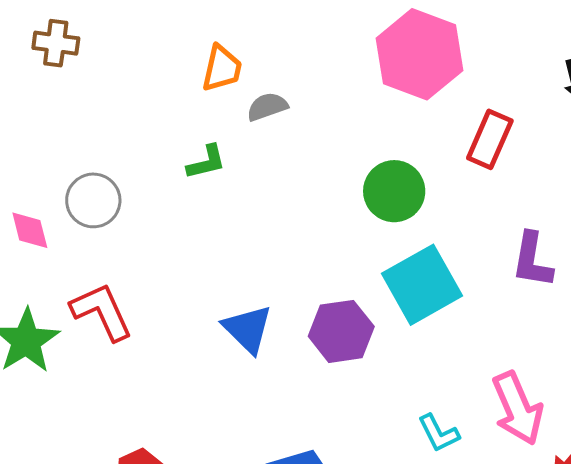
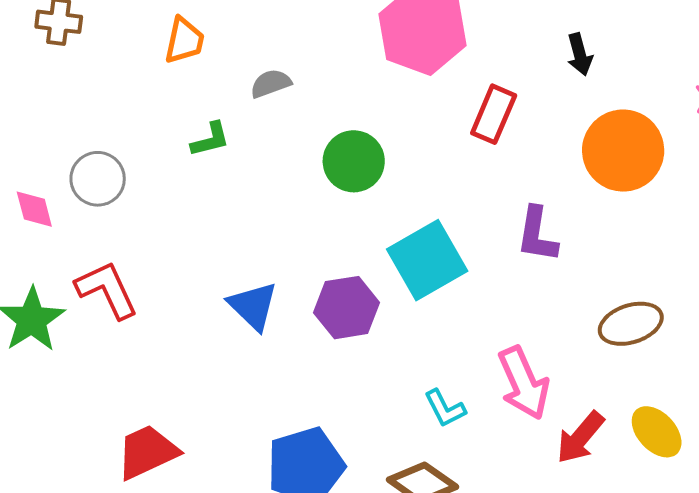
orange trapezoid: (222, 68) -> (184, 40), moved
green circle: (394, 191) -> (354, 161), moved

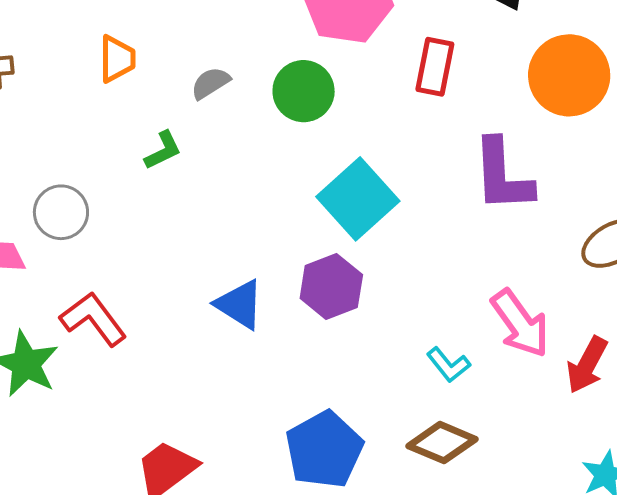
green circle: (354, 161) -> (304, 91), moved
purple L-shape: (537, 235) -> (502, 175), size x1.4
cyan square: (427, 260) -> (358, 199), moved

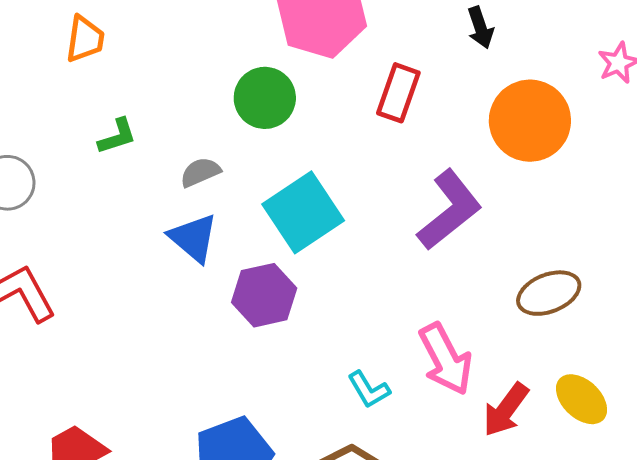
gray semicircle: (210, 83) -> (200, 172), moved
purple L-shape: (502, 175) -> (449, 210), turned -134
blue triangle: (239, 304) -> (193, 238), moved

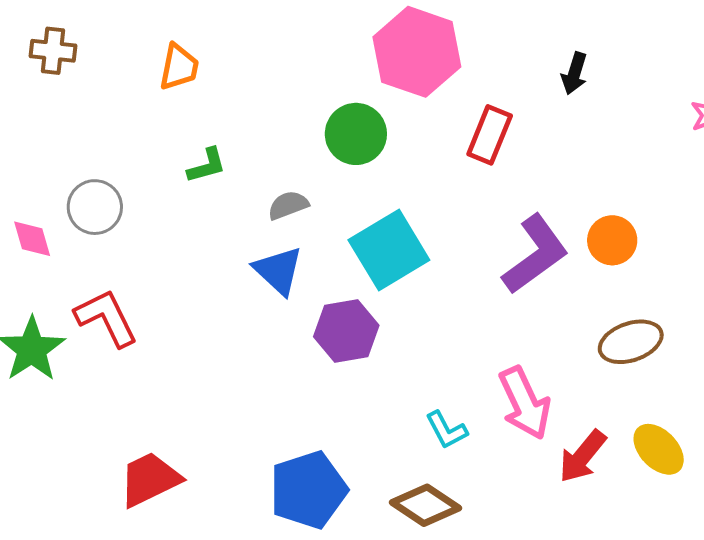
black arrow: (480, 28) -> (574, 73), turned 33
orange circle: (530, 121) -> (612, 240), moved, size x0.6

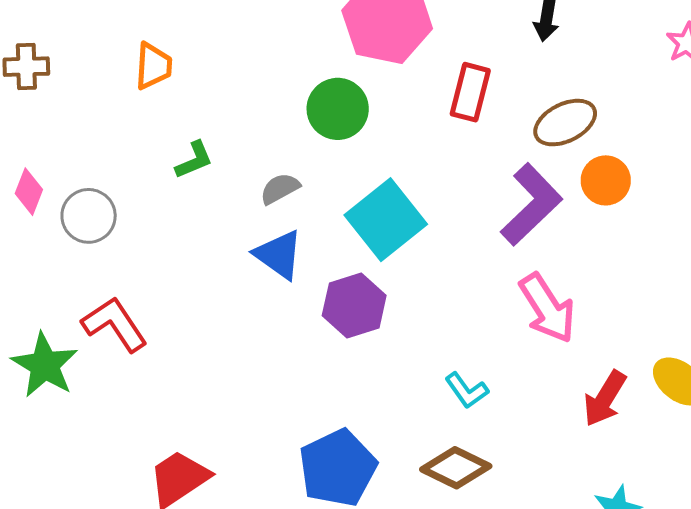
pink diamond: (32, 239) -> (29, 192), moved, turned 45
brown ellipse: (631, 342) -> (565, 123), moved
pink arrow: (525, 403) -> (547, 308), moved

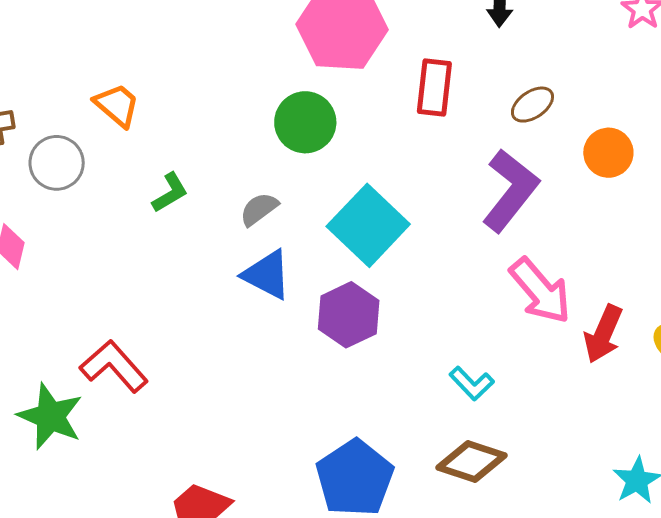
orange trapezoid: (153, 66) -> (117, 105), turned -45
brown ellipse: (565, 123) -> (532, 105), size x0.7
orange circle: (606, 180) -> (608, 153), moved
gray circle: (89, 216) -> (57, 163), moved
red arrow: (605, 399) -> (603, 334), moved

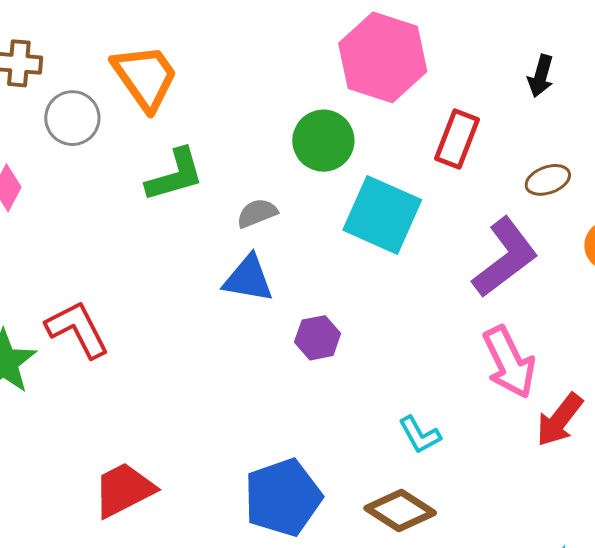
orange trapezoid: (117, 105) -> (145, 77), size x1.5
green L-shape: (170, 193) -> (175, 175), size x1.5
cyan square: (368, 225) -> (382, 215), moved, turned -34
blue triangle: (267, 275) -> (248, 279), turned -32
purple hexagon: (349, 315) -> (318, 338), size x0.7

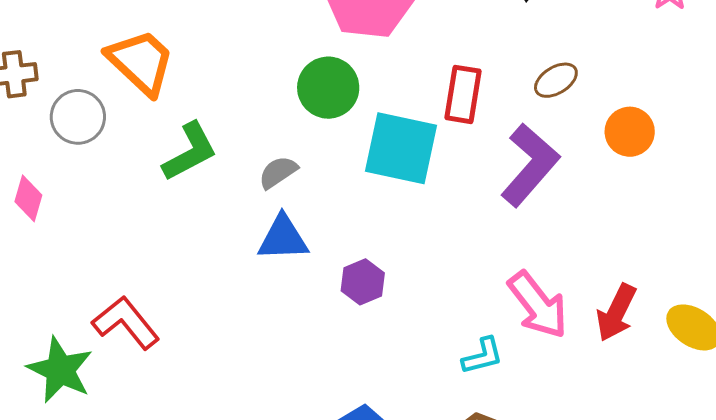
red rectangle: (457, 139) -> (463, 94), moved
pink arrow: (509, 362) -> (538, 305), moved
cyan L-shape: (420, 435) -> (483, 356), turned -63

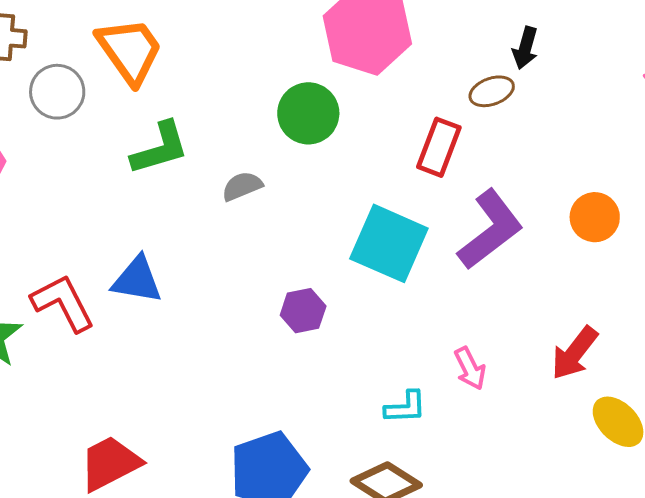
brown ellipse: (556, 80) -> (492, 91), moved
cyan square: (401, 148) -> (389, 243), moved
blue triangle: (283, 238) -> (137, 280), moved
pink arrow: (538, 305) -> (470, 368), size x0.6
red arrow: (616, 313) -> (575, 353), moved

